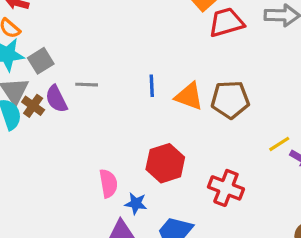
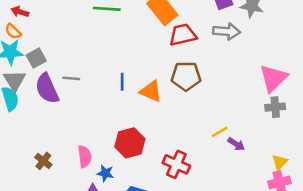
purple semicircle: (56, 99) -> (47, 88), size x1.4
brown pentagon: (230, 100) -> (186, 76), moved
brown cross: (33, 106) -> (43, 161), moved

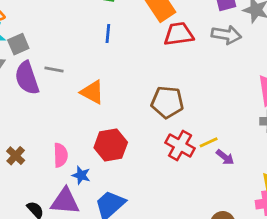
brown pentagon: (186, 76) -> (167, 102), moved
blue line: (122, 82) -> (108, 33), moved
orange triangle: (151, 91) -> (92, 92), moved
red cross: (176, 164) -> (180, 146), moved

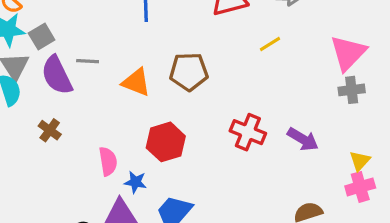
brown pentagon: (167, 102) -> (189, 72), moved
yellow line: (209, 142) -> (270, 44), moved
brown cross: (16, 156) -> (50, 130), moved
purple arrow: (225, 157) -> (303, 139), size x1.4

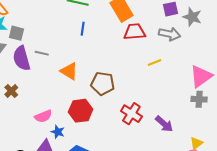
gray square: (42, 36) -> (16, 33), turned 35
brown pentagon: (189, 72) -> (103, 84), moved
pink semicircle: (108, 161) -> (43, 116), turned 66

